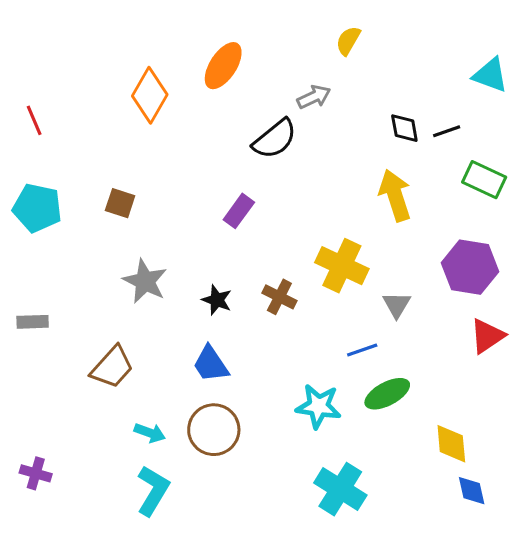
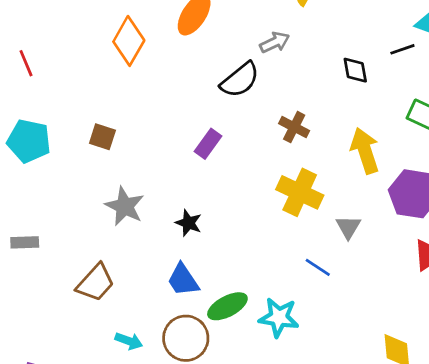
black line: (447, 131) -> (402, 49), moved
yellow arrow: (395, 195) -> (365, 151), moved
brown cross: (279, 297) -> (294, 127), moved
blue line: (362, 350) -> (318, 267), turned 52
green ellipse: (387, 394) -> (227, 306), moved

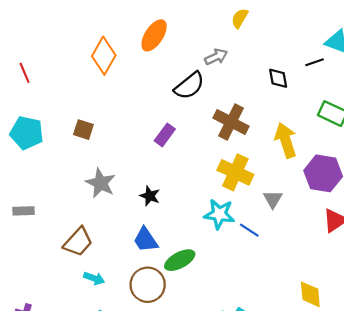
brown cross: (294, 127) -> (231, 122), size x1.5
cyan star: (279, 317) -> (219, 214), moved
cyan arrow: (129, 341) -> (94, 278), moved

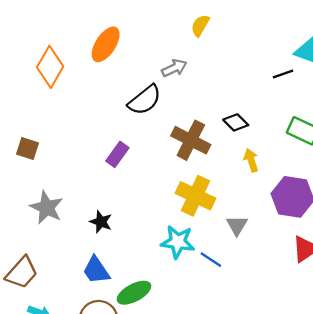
black diamond: (278, 78) -> (236, 122), moved, turned -35
yellow arrow: (286, 140) -> (251, 160), size x0.6

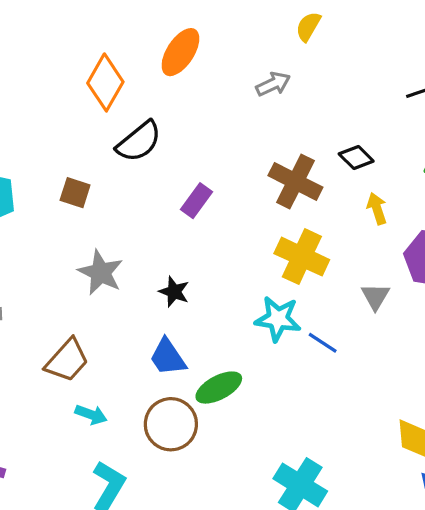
black semicircle: (145, 100) -> (139, 142), moved
gray triangle: (237, 225) -> (375, 296), moved

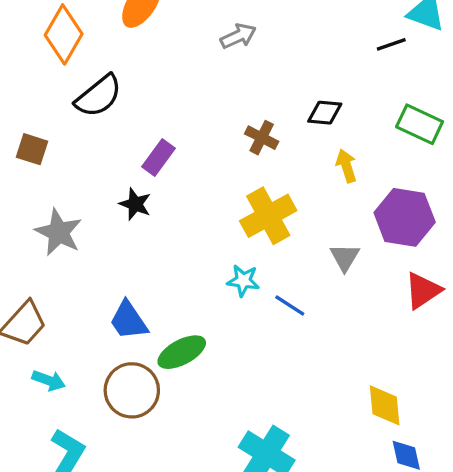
black diamond: (356, 158) -> (325, 113), turned -40
brown cross: (295, 181) -> (262, 138), size x0.6
yellow cross: (302, 257) -> (268, 216), turned 36
black star: (174, 292) -> (135, 204), moved
cyan star: (278, 319) -> (243, 281), size x0.7

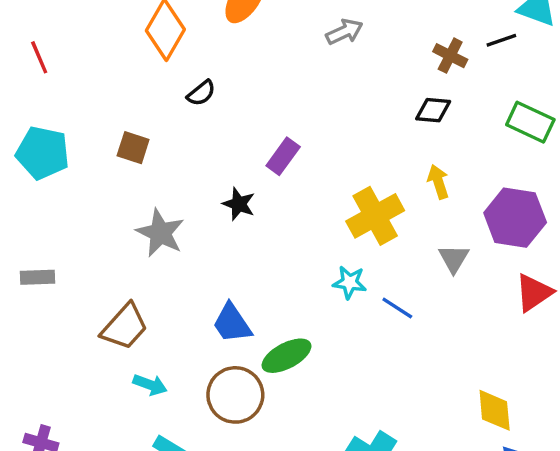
black semicircle: (99, 96) -> (201, 93), size x0.6
brown cross: (262, 138) -> (450, 56), moved
purple rectangle: (158, 158) -> (283, 156), moved
yellow arrow: (346, 166) -> (438, 182), moved

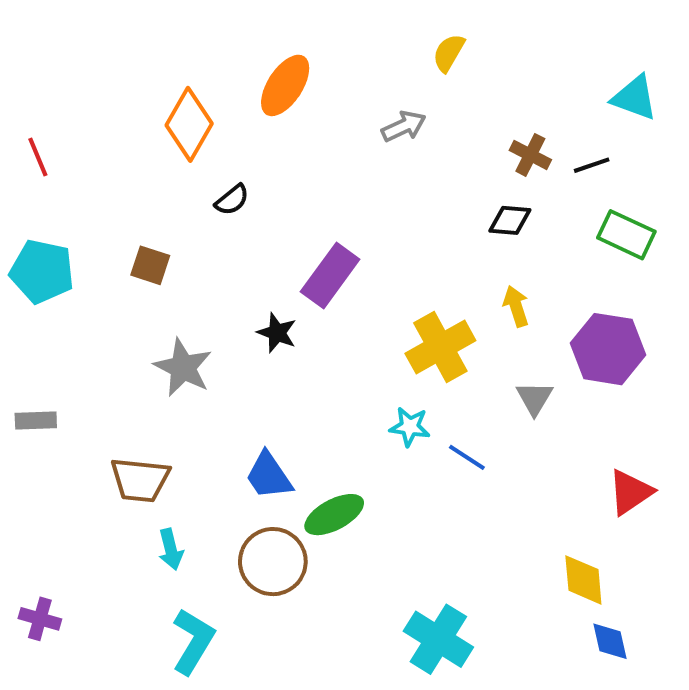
black line: (501, 40) -> (592, 165), moved
purple rectangle: (283, 156) -> (330, 276), size x1.4
red triangle: (534, 293) -> (630, 492), moved
brown trapezoid: (124, 327) -> (140, 480), turned 54
cyan arrow: (150, 385) -> (171, 549), turned 56

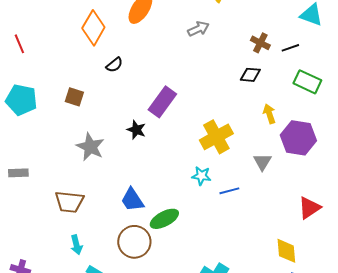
yellow arrow: (516, 306) -> (269, 114), moved
blue line: (467, 457) -> (229, 191), turned -48
cyan arrow: (171, 549) -> (76, 245), moved

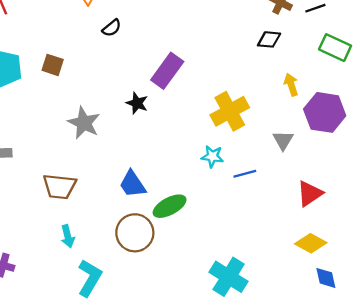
brown square: (74, 97) -> (53, 65), moved
red triangle: (309, 208) -> (310, 193), moved
yellow diamond: (286, 251) -> (311, 243), turned -56

